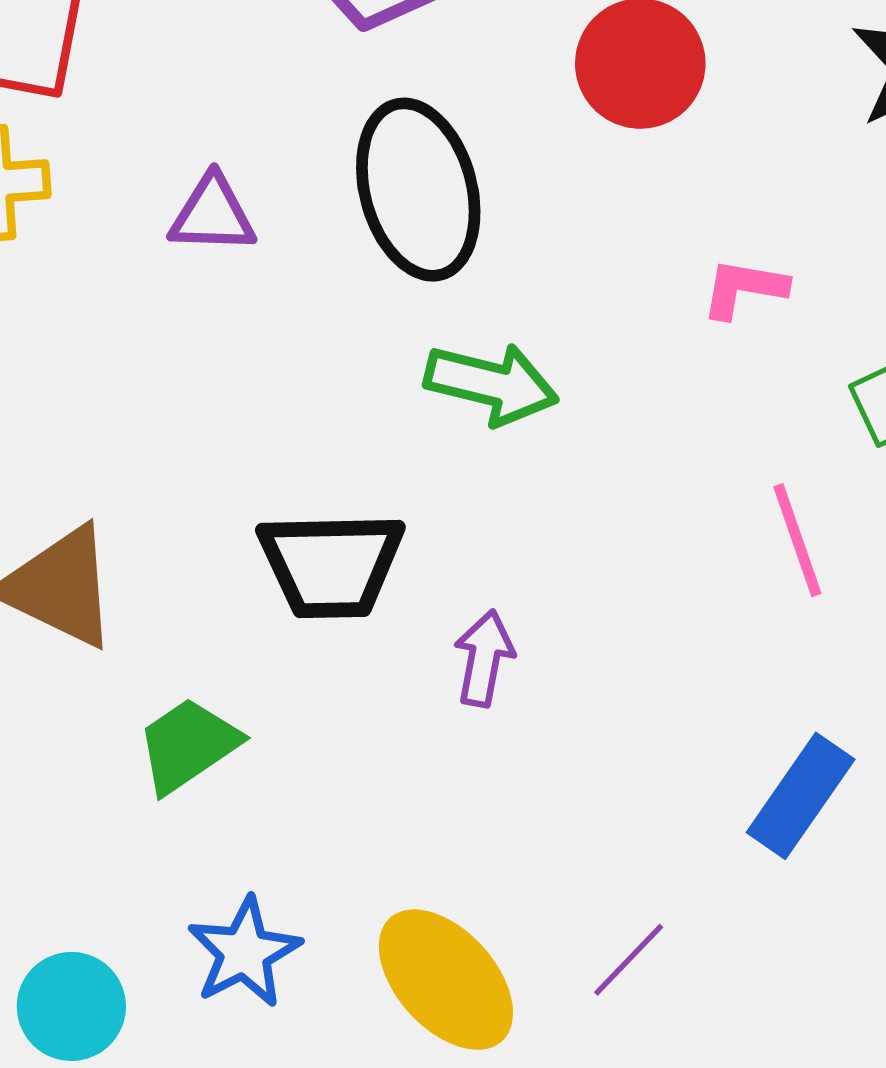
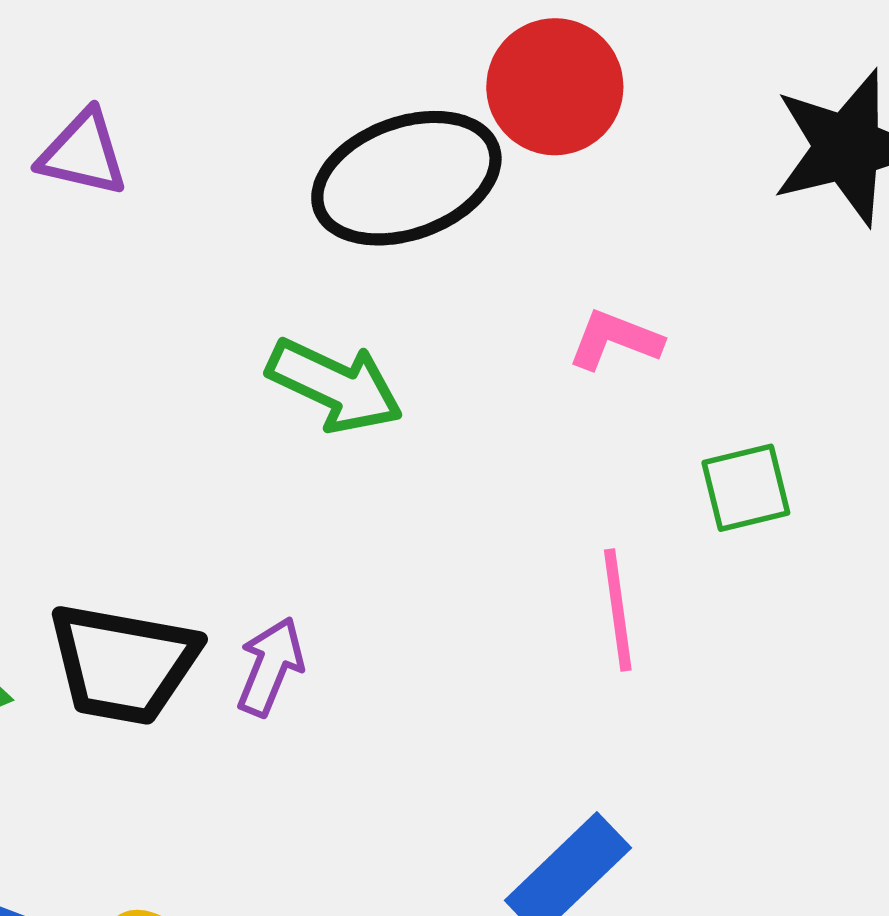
black ellipse: (418, 190) -> (406, 178), moved, turned 74
black trapezoid: (331, 565) -> (123, 664), moved

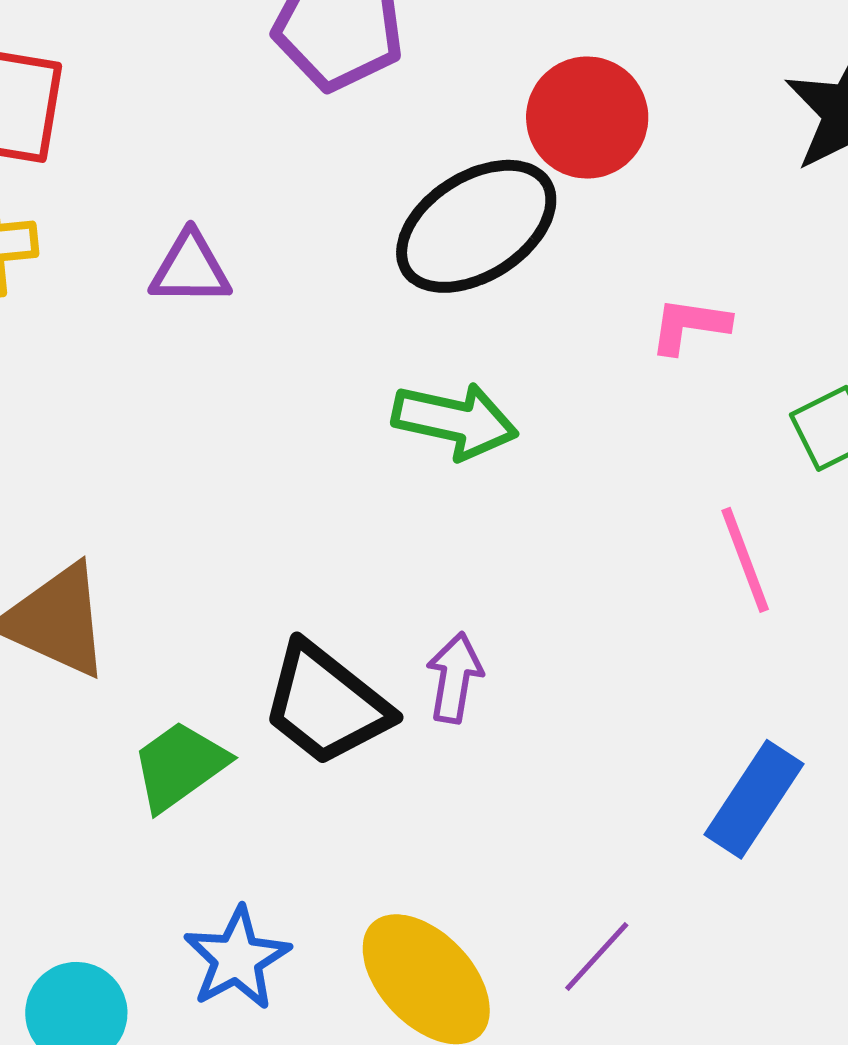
black trapezoid: (123, 664) -> (326, 704), turned 41

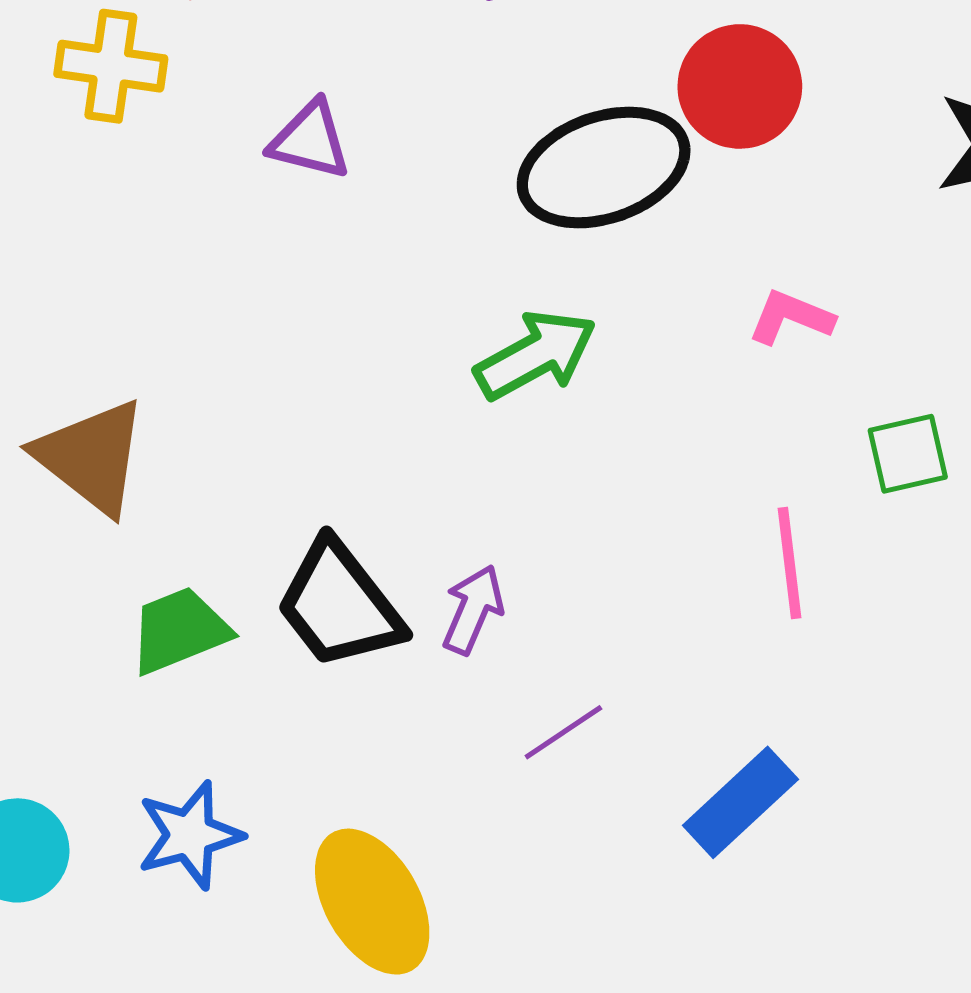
green arrow: (455, 421) -> (536, 355), turned -55
purple line: (597, 957) -> (563, 732), moved

